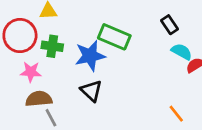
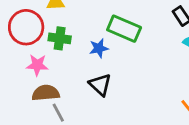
blue star: (90, 56) -> (99, 48), size x0.6

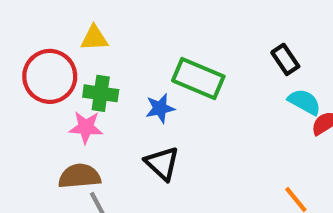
pink star: (37, 65) -> (86, 127), moved

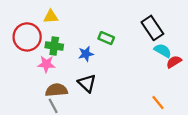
black rectangle: (285, 59) -> (152, 28), size x1.5
green rectangle: (198, 79) -> (106, 38), size x0.6
brown semicircle: (79, 176) -> (56, 90), moved

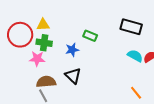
yellow triangle: (51, 17) -> (43, 25), moved
black rectangle: (152, 28) -> (131, 27), turned -40
cyan semicircle: (163, 51) -> (135, 56), moved

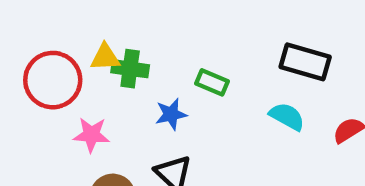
green cross: (44, 43) -> (130, 69), moved
cyan semicircle: (135, 56) -> (287, 116), moved

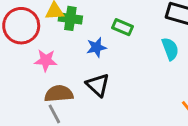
cyan semicircle: (287, 116) -> (170, 49), turned 40

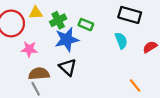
green cross: (70, 18) -> (58, 20), moved, turned -35
blue star: (96, 47) -> (67, 40), size x1.6

